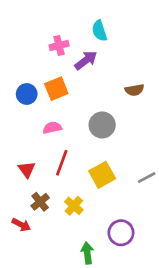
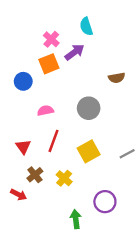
pink cross: (59, 46) -> (51, 39), turned -35
orange square: (56, 89) -> (49, 64), moved

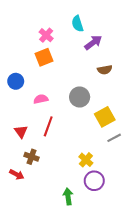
purple arrow: (75, 52) -> (93, 43), moved
blue circle: (23, 81) -> (16, 81), moved
yellow square: (89, 151) -> (105, 117), moved
brown cross: (35, 175) -> (31, 157), turned -32
yellow cross: (64, 178) -> (86, 160), moved

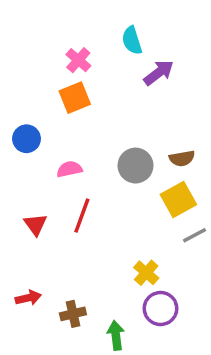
brown semicircle: (105, 70) -> (182, 158), moved
brown cross: (31, 157) -> (73, 314), moved, turned -32
red arrow: (17, 174) -> (28, 298), turned -40

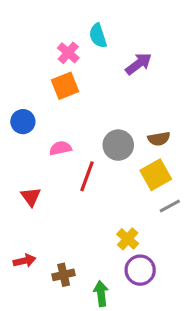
cyan semicircle: (132, 40) -> (98, 36), moved
red line: (82, 216) -> (87, 176), moved

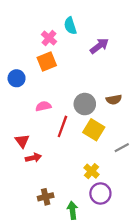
blue circle: (23, 122) -> (17, 78), moved
yellow square: (156, 175) -> (94, 130), moved, turned -30
red arrow: (24, 261) -> (33, 158), moved

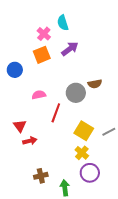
purple arrow: (99, 46) -> (70, 49), moved
brown semicircle: (114, 100) -> (95, 84), moved
yellow square: (94, 130) -> (84, 131), moved

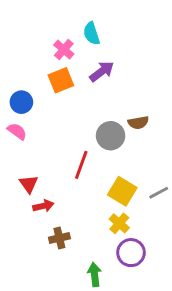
pink semicircle: (39, 95) -> (17, 131), moved, turned 48
brown cross: (41, 176) -> (59, 238), moved

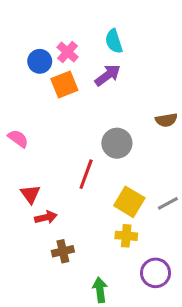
cyan semicircle: (92, 33) -> (114, 41), moved
blue circle: (21, 102) -> (40, 61), moved
brown semicircle: (138, 123) -> (166, 120), moved
yellow cross: (119, 223) -> (126, 236), turned -36
purple circle: (131, 253) -> (156, 273), moved

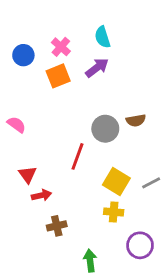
blue circle: (40, 61) -> (23, 55), moved
brown semicircle: (166, 120) -> (136, 120), moved

